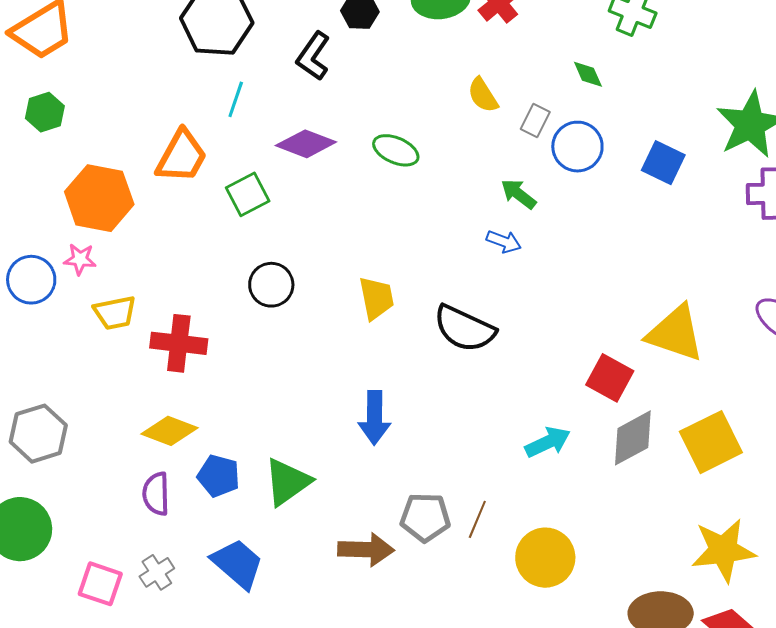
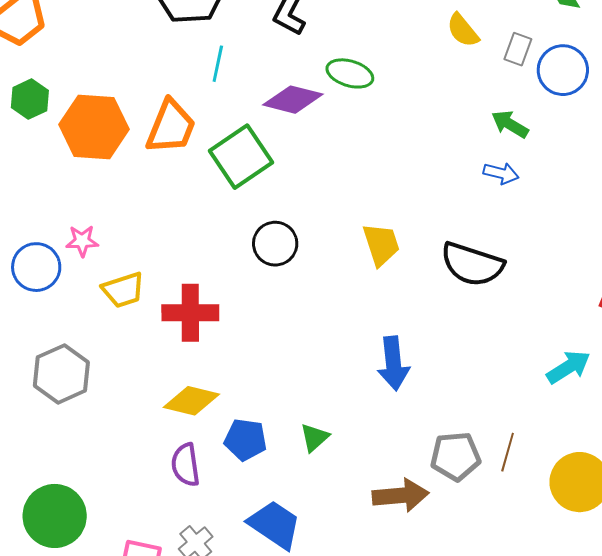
green ellipse: (396, 150) -> (350, 73), moved
green square: (248, 194) -> (241, 157), size x1.4
orange hexagon: (99, 198) -> (94, 127), moved
gray hexagon: (38, 434) -> (61, 374), moved
green triangle: (287, 482) -> (314, 438), size x0.6

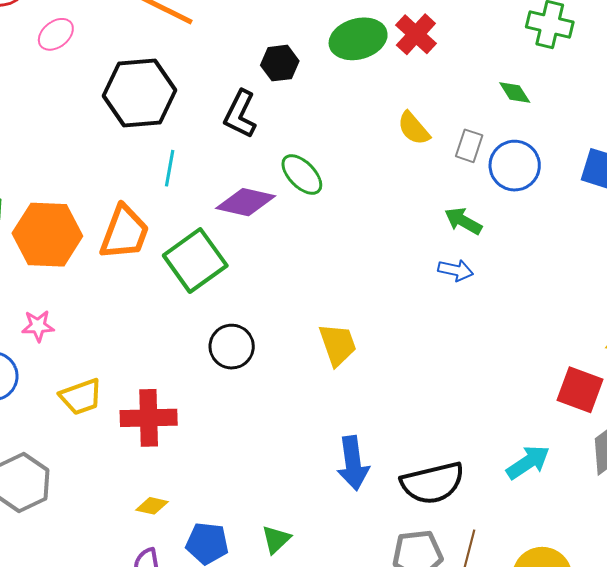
green ellipse: (350, 73) -> (302, 174), turned 30
pink star: (82, 241) -> (38, 326), moved
black semicircle: (472, 264) -> (433, 483), moved, turned -30
yellow diamond: (191, 401) -> (152, 506), size x0.6

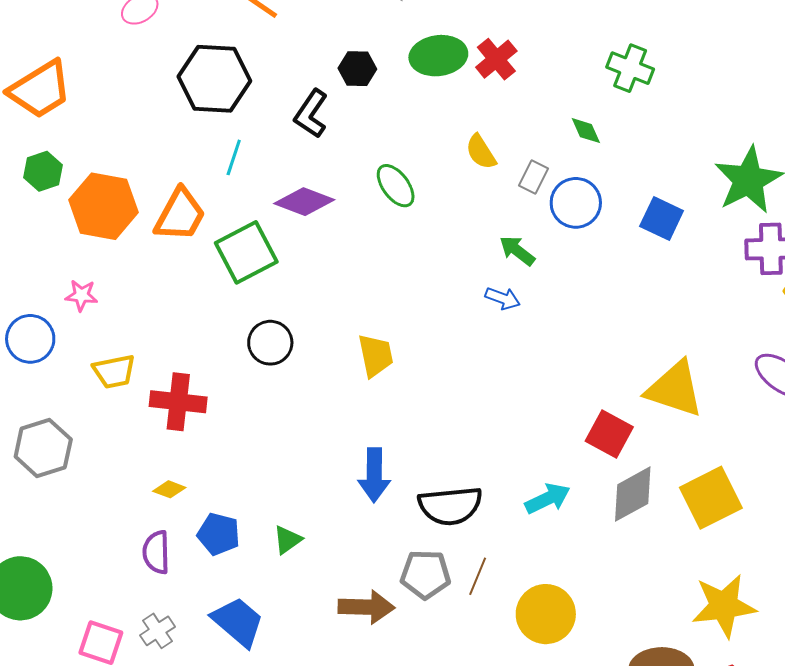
green ellipse: (302, 174) -> (396, 186), moved

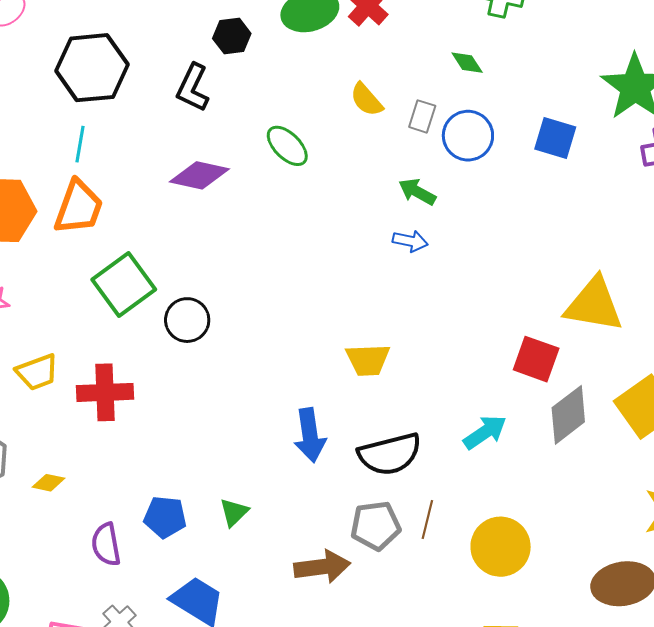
cyan line: (234, 157) -> (80, 144), moved
green square: (246, 252) -> (124, 285), moved
yellow trapezoid: (376, 355) -> (368, 360), moved, turned 108
yellow diamond: (169, 489) -> (49, 483), moved

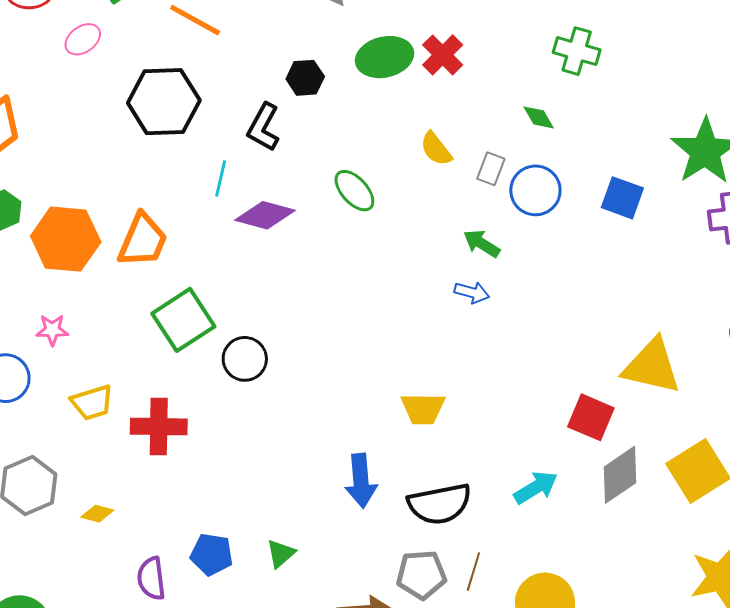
cyan line: (80, 144) -> (221, 178), moved

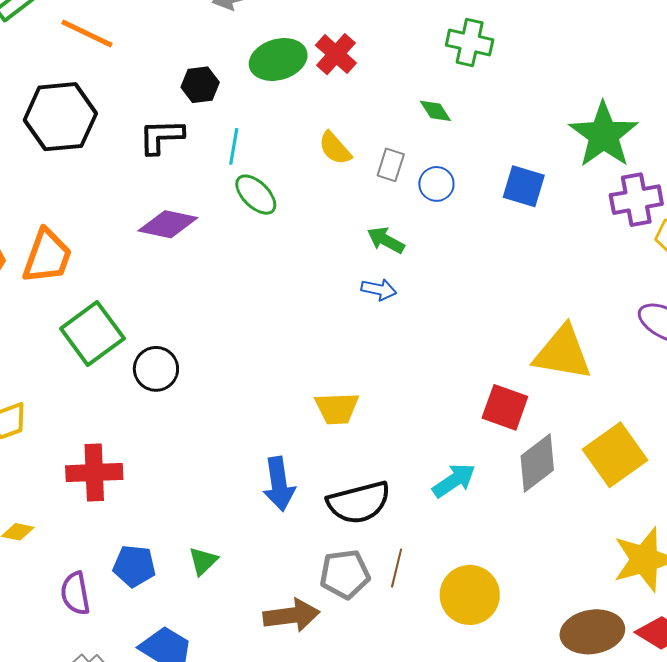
black L-shape: (263, 127) -> (161, 136), turned 63
cyan line: (221, 178) -> (234, 146), moved
blue circle: (535, 190) -> (436, 184), size x0.7
red cross: (159, 427) -> (94, 473), moved

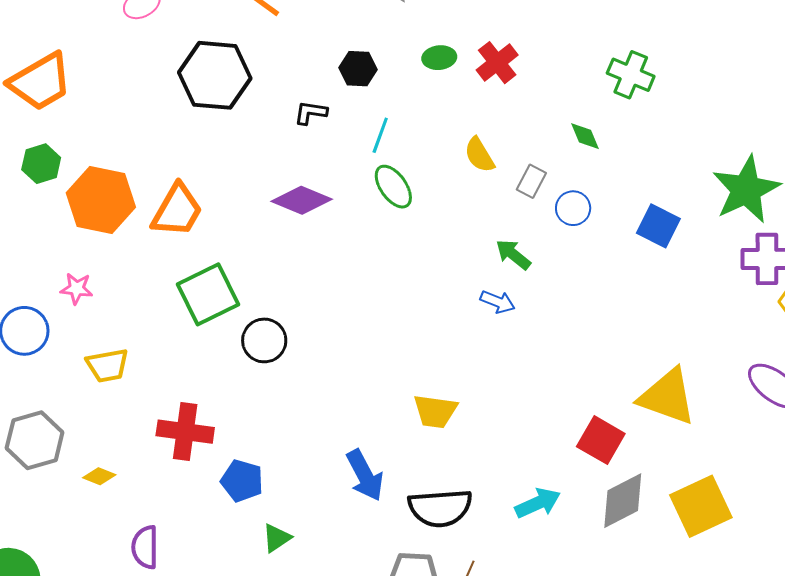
green ellipse: (278, 59) -> (439, 58), size x0.6
black L-shape: (161, 136) -> (311, 113), size x0.7
blue arrow: (279, 484) -> (365, 475), turned -30
blue pentagon: (134, 566) -> (242, 481), moved

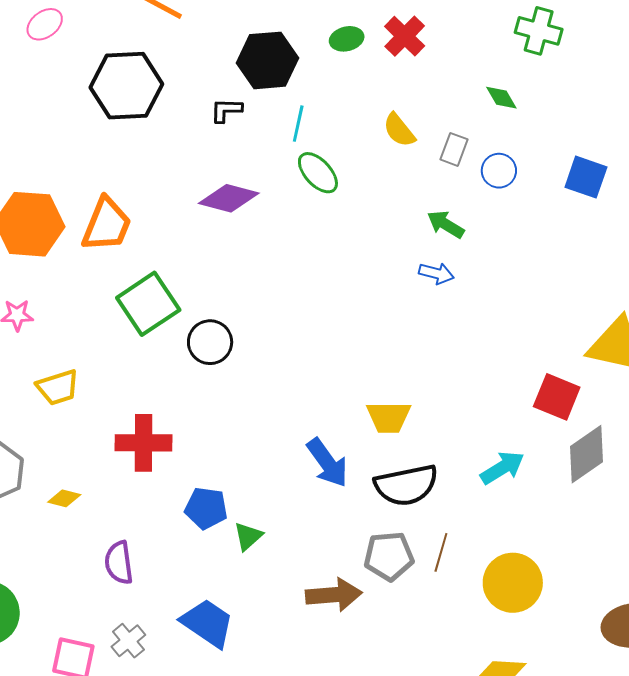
black hexagon: (358, 69) -> (267, 60), size x1.6
yellow trapezoid: (435, 411) -> (389, 417), moved
blue pentagon: (242, 481) -> (206, 508), moved

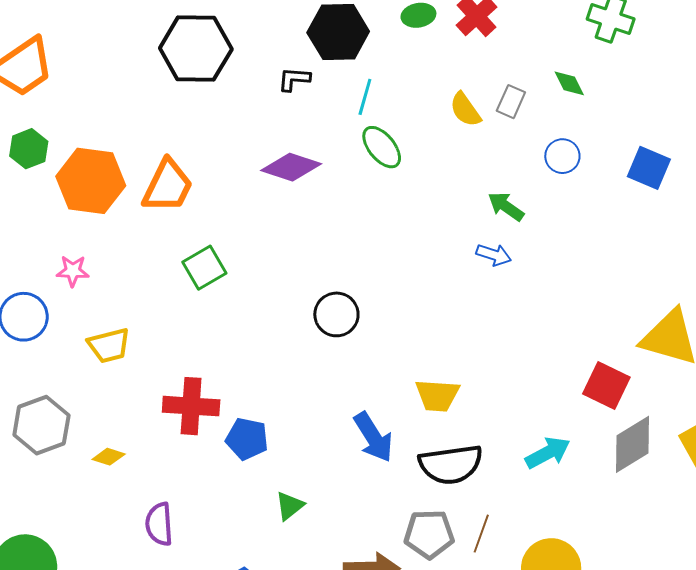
gray rectangle: (454, 149) -> (511, 102), moved
green square: (148, 304) -> (204, 268), size x0.7
black circle: (210, 342) -> (336, 314), moved
blue pentagon: (206, 508) -> (247, 439), moved

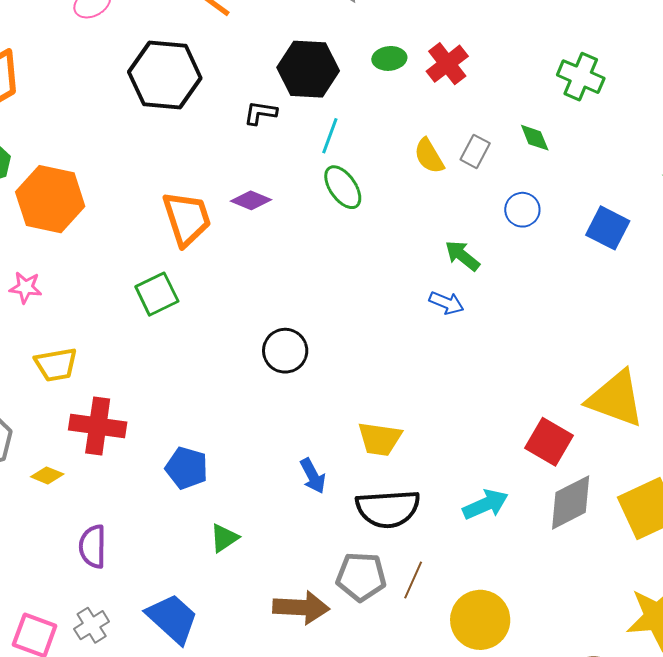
purple diamond: (291, 167) -> (251, 200), size x0.7
orange trapezoid: (168, 186) -> (187, 219), moved, turned -48
red cross: (191, 406) -> (98, 426), moved
blue arrow: (373, 437) -> (313, 476), size x0.7

